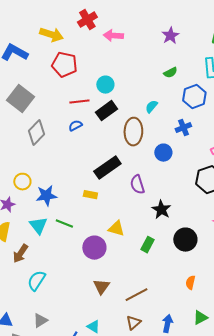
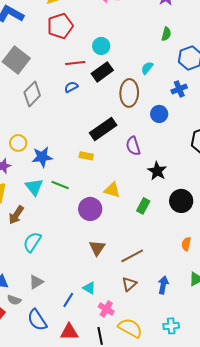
red pentagon: (64, 65) -> (60, 26), turned -30
green semicircle: (170, 73) -> (166, 34), turned -48

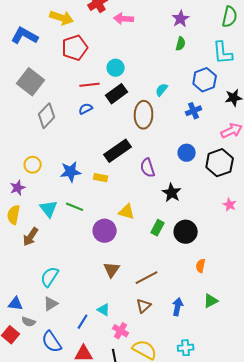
green semicircle: (166, 34) -> (181, 44), moved
blue circle: (159, 114) -> (187, 153), moved
blue star: (42, 157) -> (71, 172), moved
black circle: (181, 201) -> (186, 232), moved
cyan semicircle: (32, 242) -> (50, 277), moved

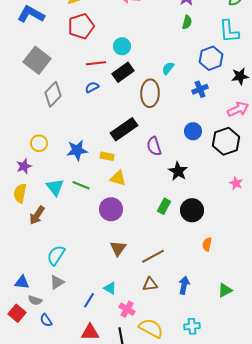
yellow triangle: (127, 212) -> (118, 178), moved
green triangle: (211, 301) -> (225, 290), moved
brown triangle: (144, 306) -> (150, 284), turned 35
blue semicircle: (52, 342) -> (46, 320), moved, size x0.6

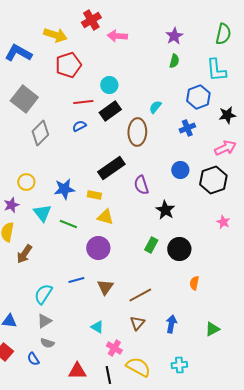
cyan triangle: (55, 187) -> (42, 213), moved
brown triangle: (150, 284) -> (137, 323), turned -42
gray semicircle: (35, 300) -> (47, 343), moved
blue line: (89, 300) -> (76, 280), moved, turned 42

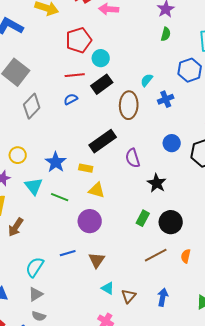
red pentagon: (68, 65) -> (79, 40), moved
blue cross: (187, 128) -> (166, 99), moved
blue star: (64, 189) -> (56, 162), turned -30
brown line: (140, 295) -> (156, 255), moved
cyan triangle: (97, 327) -> (108, 288), moved

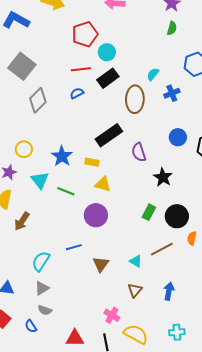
orange semicircle: (186, 256) -> (192, 238), moved
brown triangle: (97, 260) -> (101, 264), moved
cyan triangle: (108, 288) -> (136, 261), moved

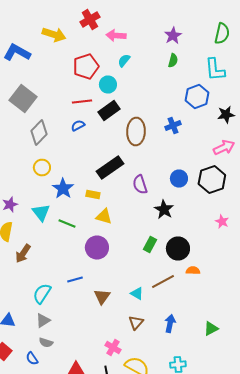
cyan semicircle: (153, 74) -> (124, 60), moved
blue circle: (178, 137) -> (179, 178), moved
yellow circle: (24, 149) -> (42, 168), moved
orange semicircle: (192, 238) -> (193, 270), turned 80

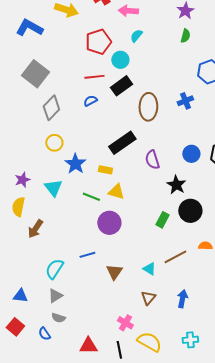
green line: (67, 224) -> (91, 197), moved
black circle: (178, 248) -> (190, 211), moved

